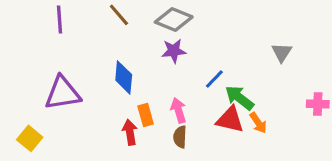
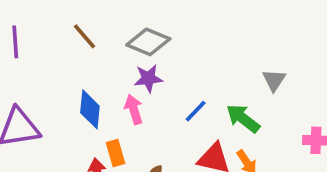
green arrow: (239, 98) -> (243, 118), moved
pink arrow: (178, 110) -> (134, 109), moved

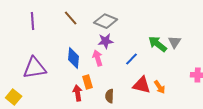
green arrow: (243, 118) -> (158, 44), moved

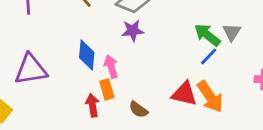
pink arrow: (98, 58) -> (111, 67), moved
blue line: (132, 59) -> (209, 56), moved
orange arrow: (160, 87) -> (210, 97), size x1.6
brown semicircle: (110, 96) -> (138, 110), turned -56

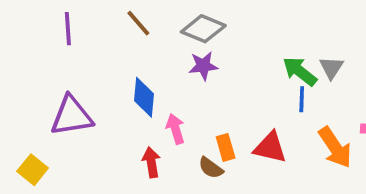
blue line: (209, 56) -> (302, 99), turned -42
pink arrow: (111, 67) -> (175, 129), moved
orange rectangle: (107, 89) -> (226, 147), moved
orange arrow: (210, 97) -> (335, 147), moved

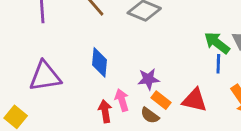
purple star: (203, 66) -> (148, 79), moved
pink arrow: (175, 129) -> (122, 100), moved
orange rectangle: (226, 147) -> (161, 100), turned -36

